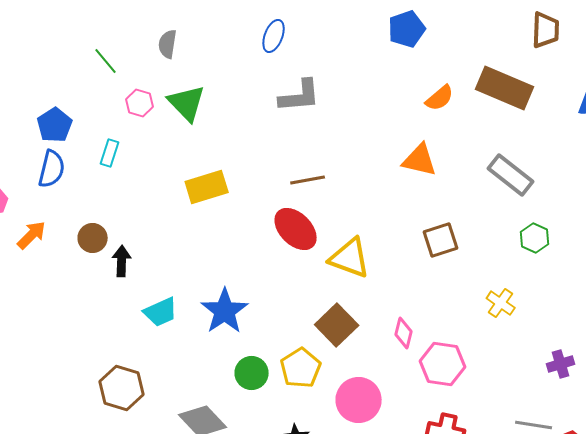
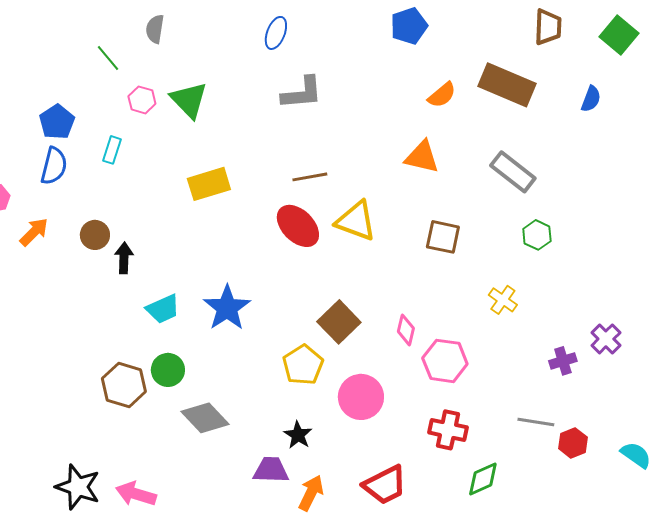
gray semicircle: (168, 44) -> (155, 29), moved
brown square: (441, 240) -> (443, 237), turned 30
yellow triangle: (350, 258) -> (356, 221), moved
green circle: (252, 373) -> (168, 370), moved

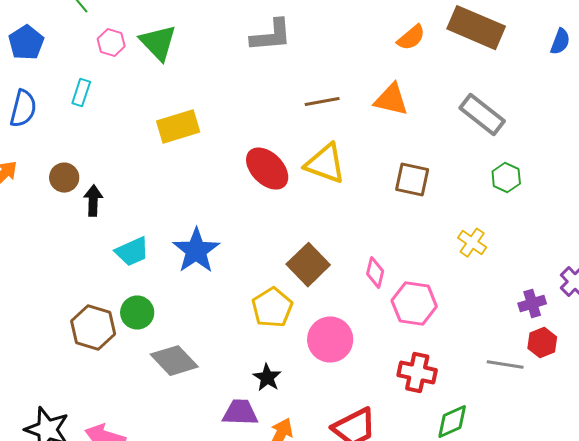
blue pentagon: (57, 122) -> (26, 43), moved
brown line: (310, 177) -> (322, 102), moved
red hexagon: (573, 443) -> (542, 343), moved

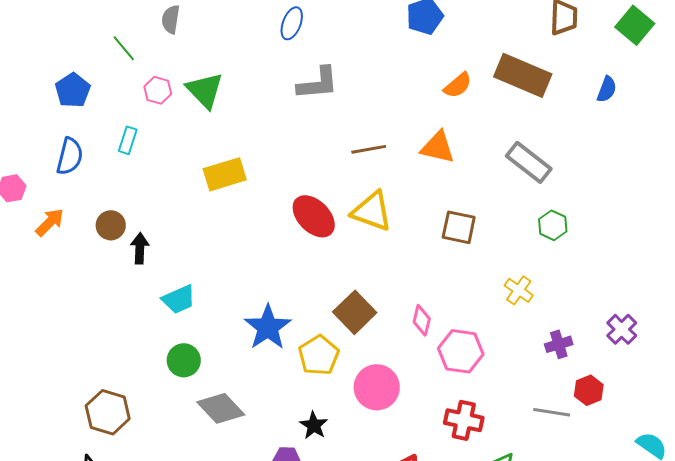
blue star: (196, 251) -> (268, 327), moved
purple cross: (532, 304) -> (559, 344), moved
brown hexagon: (93, 328) -> (108, 412), moved

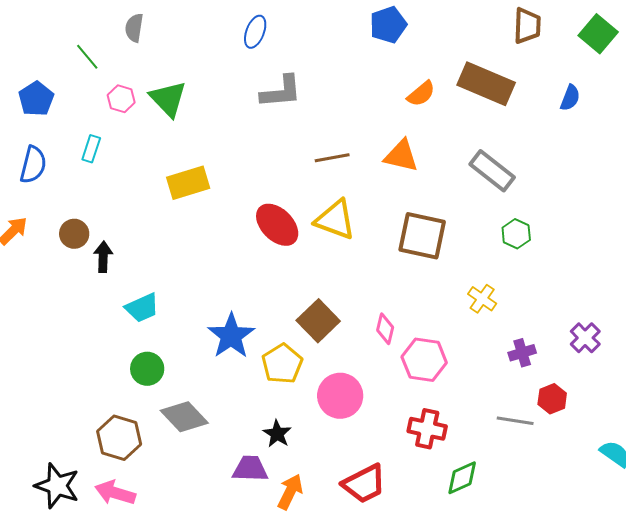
brown square: (459, 227) -> (422, 236), size x1.4
brown hexagon: (108, 412) -> (119, 438), moved

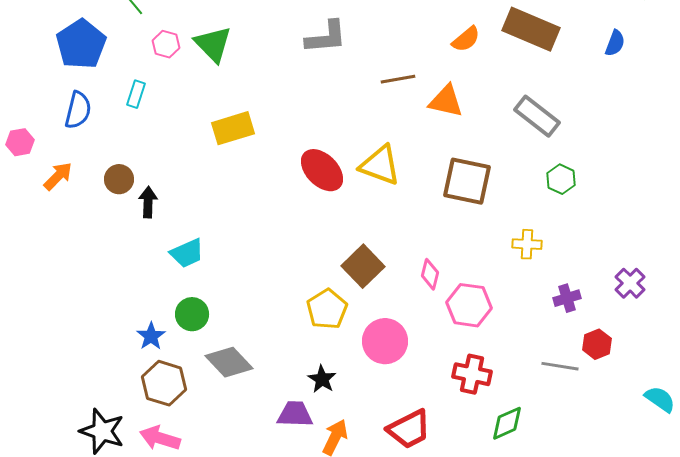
blue pentagon: (36, 99) -> (81, 44), size x1.4
brown line: (332, 158) -> (398, 79), moved
yellow cross: (482, 299) -> (527, 244), turned -32
blue star: (231, 336) -> (151, 336), moved, size x0.6

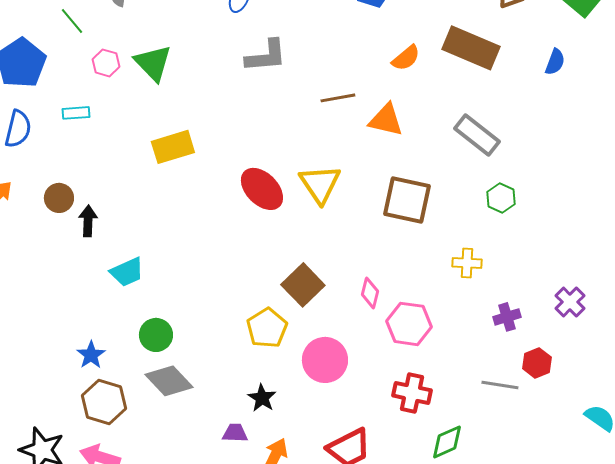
cyan rectangle: (136, 94) -> (76, 113), turned 68
yellow triangle: (380, 165) -> (320, 184), turned 36
green circle: (192, 314) -> (156, 335), moved
purple trapezoid: (295, 414) -> (235, 433), size x0.7

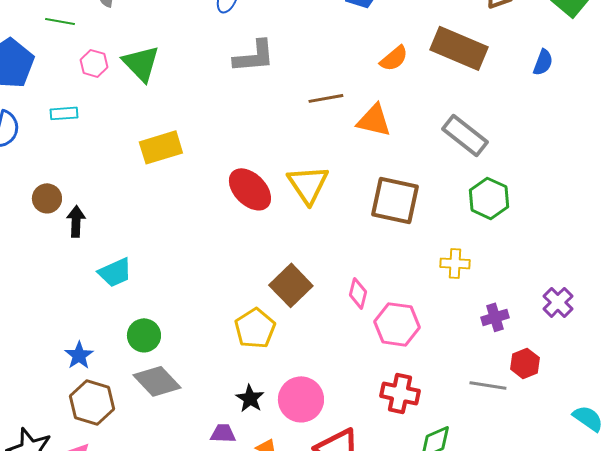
green line: (72, 21) -> (60, 21), turned -40
green hexagon: (501, 198) -> (489, 198), size x1.4
pink circle: (325, 360) -> (301, 399), moved

